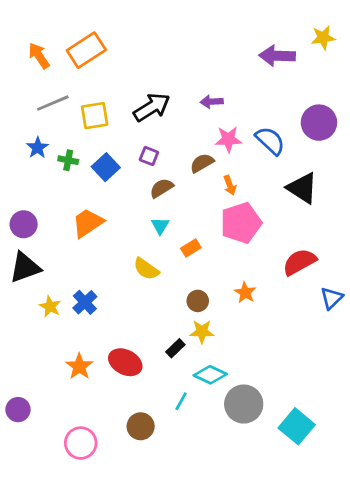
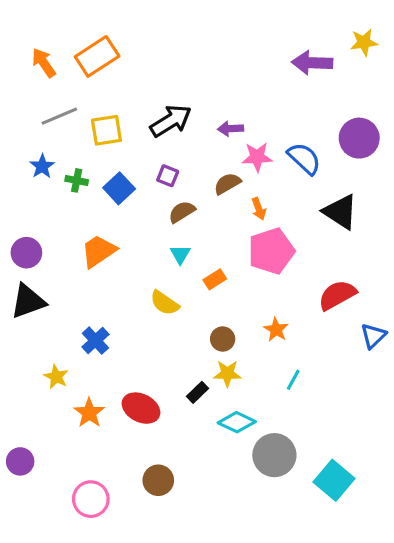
purple arrow: (212, 102) -> (230, 129), moved
yellow star: (50, 306) -> (56, 377), moved
cyan line: (181, 401) -> (293, 380), moved

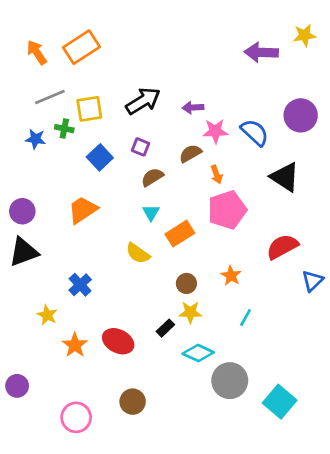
blue star: (42, 166) -> (35, 139), turned -30
green cross: (77, 180) -> (64, 129), moved
orange rectangle: (215, 279) -> (180, 234), size x1.5

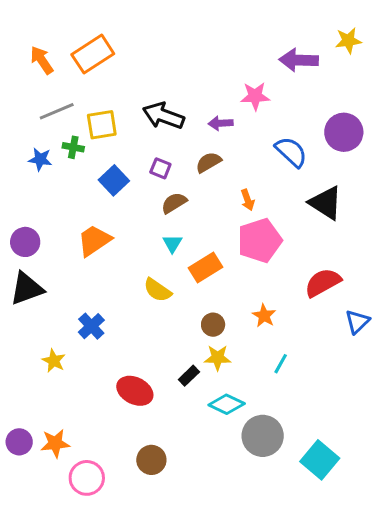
black arrow: (143, 101) -> (163, 116), turned -128
pink star: (215, 131) -> (255, 96), moved
brown semicircle: (190, 153) -> (209, 162), moved
orange star: (75, 345) -> (55, 443), moved, turned 30

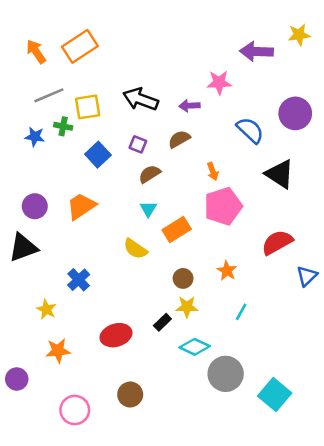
purple circle: (25, 242) -> (35, 206), moved
red ellipse: (135, 391) -> (116, 335), turned -44
orange star: (55, 443) -> (58, 351), moved

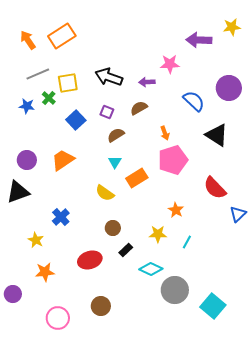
green cross: (63, 126) -> (49, 98), turned 32
red semicircle: (277, 242) -> (215, 188), turned -105
brown circle: (183, 278) -> (113, 228), moved
yellow star: (187, 307) -> (158, 234), moved

